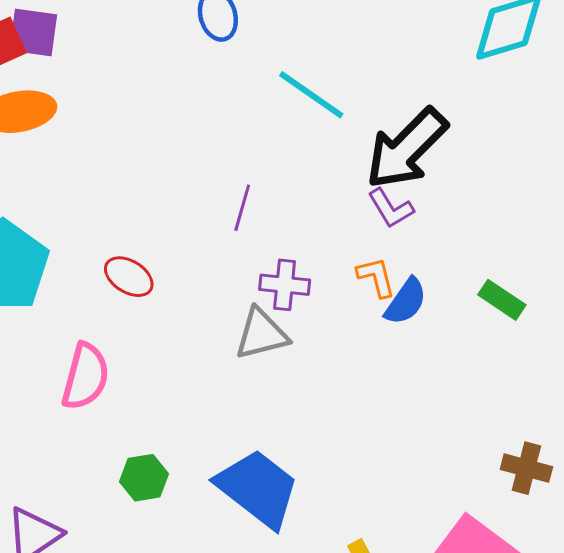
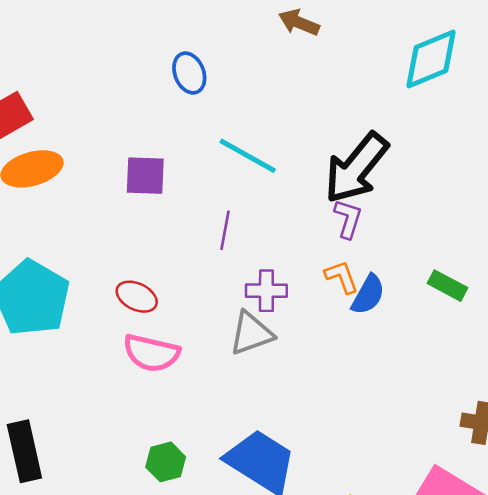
purple square: (33, 32) -> (145, 176), moved
cyan line: (311, 95) -> (248, 156), moved
purple L-shape: (391, 208) -> (348, 219), turned -126
pink semicircle: (85, 376) -> (151, 353), moved, turned 94

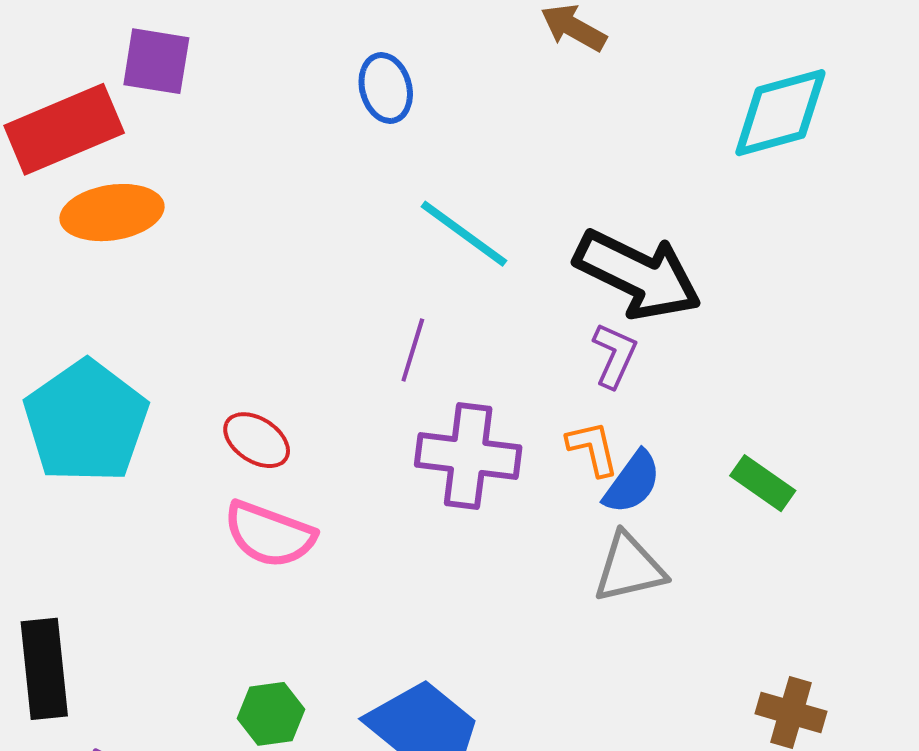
black arrow: (356, 168) -> (638, 275), turned -110
purple square: (145, 176) -> (156, 61), moved
purple cross: (266, 291) -> (468, 456), size x1.5
gray triangle: (251, 333) -> (629, 568), moved

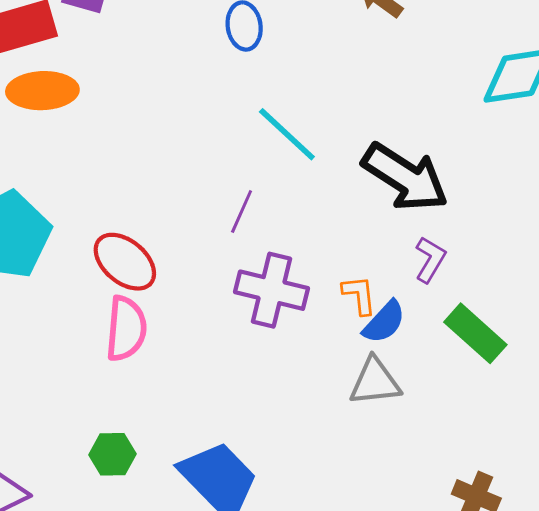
purple L-shape: (614, 355) -> (430, 260), moved
red ellipse: (257, 440) -> (125, 262), size x1.4
green rectangle: (763, 483) -> (475, 333), size x1.4
pink semicircle: (269, 534) -> (126, 329), turned -112

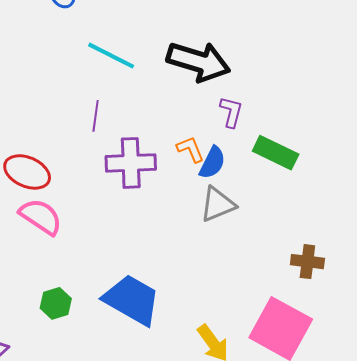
pink semicircle: (126, 329) -> (41, 217), turned -45

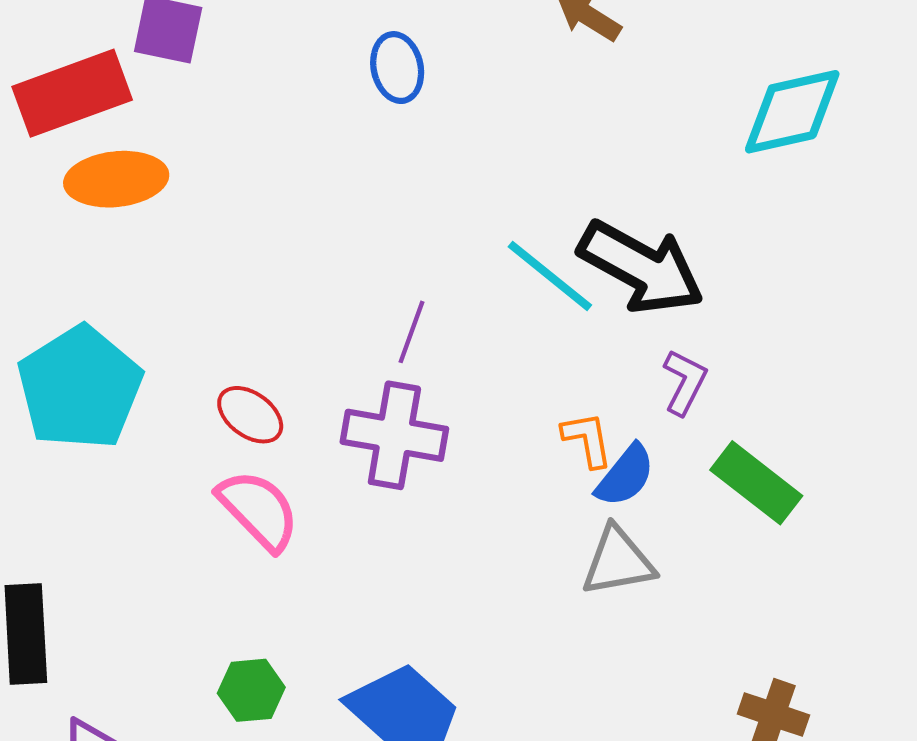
cyan line: (111, 56) -> (550, 276), moved
purple cross: (131, 163) -> (394, 435), moved
red ellipse: (27, 172) -> (250, 415), size x0.7

